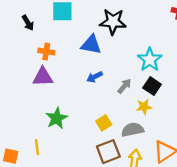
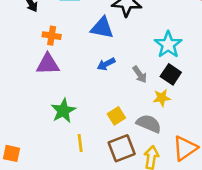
gray arrow: (124, 86) -> (140, 74), turned 105
gray semicircle: (132, 130) -> (149, 124), turned 35
yellow line: (37, 147) -> (80, 143), moved

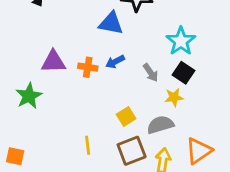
orange cross: (52, 36) -> (88, 67), moved
green star: (63, 111) -> (29, 96), moved
gray semicircle: (149, 124) -> (160, 125), turned -40

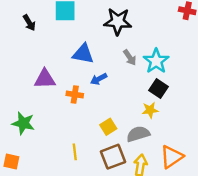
blue triangle: (111, 23) -> (83, 54), moved
orange cross: (88, 67) -> (75, 94), moved
gray arrow: (151, 73) -> (130, 57), moved
green star: (29, 96) -> (23, 123), moved, turned -30

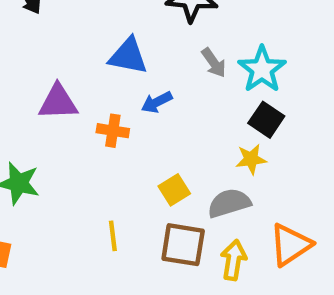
brown square: (113, 157) -> (183, 245), turned 30

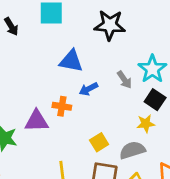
gray arrow: (214, 63) -> (124, 80), moved
purple triangle: (58, 102) -> (37, 121), moved

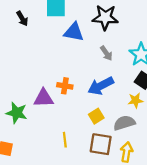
blue triangle: (71, 61) -> (74, 32), moved
gray arrow: (124, 80) -> (106, 53), moved
blue arrow: (88, 89) -> (101, 86), moved, size x1.6

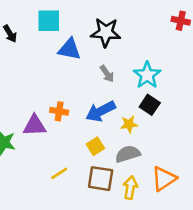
yellow star: (135, 100) -> (129, 124), moved
yellow line: (65, 140) -> (59, 173), turned 64

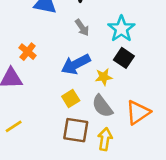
orange cross: (59, 111) -> (28, 52), moved, turned 30
gray semicircle: (128, 154) -> (102, 106), turned -110
yellow line: (59, 173) -> (14, 126), moved
orange triangle: (164, 179) -> (138, 112), moved

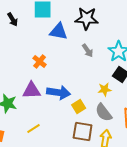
orange cross: (28, 52) -> (40, 61), moved
blue arrow: (76, 64) -> (59, 92), moved, turned -145

